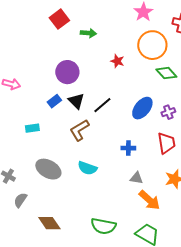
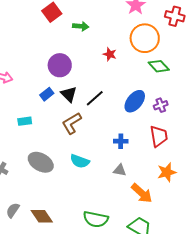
gray triangle: (136, 178) -> (120, 170), moved
gray semicircle: (20, 200) -> (13, 210), moved

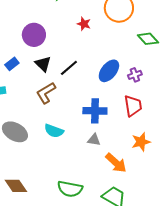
green diamond: (159, 66) -> (148, 39), moved
blue rectangle: (47, 94) -> (12, 64), moved
blue cross: (121, 141) -> (95, 111), size x1.6

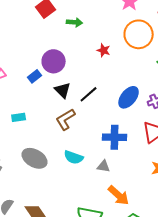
blue rectangle: (12, 64) -> (35, 76), moved
gray triangle: (94, 140) -> (104, 166), moved
orange arrow: (116, 163) -> (119, 195), moved

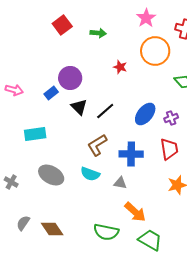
green arrow: (75, 22) -> (98, 33), moved
cyan rectangle: (19, 117) -> (35, 134), size x1.5
brown L-shape: (66, 119) -> (97, 145), moved

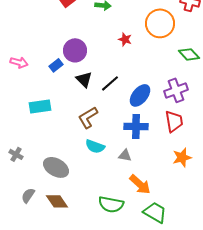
blue ellipse: (145, 114) -> (140, 95), moved
purple cross: (171, 118) -> (176, 90), size x1.6
brown L-shape: (97, 145) -> (88, 117), moved
gray ellipse: (51, 175) -> (56, 167), moved

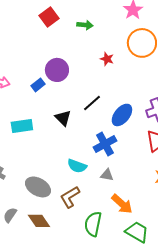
black triangle: (84, 79) -> (63, 118), moved
brown L-shape: (88, 117) -> (70, 197), moved
blue cross: (136, 126) -> (105, 144), moved, turned -30
green semicircle: (111, 204) -> (93, 224), turned 90

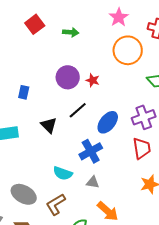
red star: (107, 59) -> (93, 80), moved
purple circle: (57, 70) -> (68, 77), moved
blue rectangle: (38, 85) -> (24, 92), turned -40

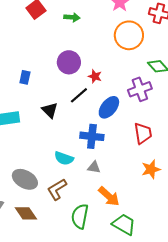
red star: (93, 80) -> (95, 76), moved
purple cross: (144, 117) -> (140, 89), moved
blue cross: (91, 151) -> (92, 136), turned 35

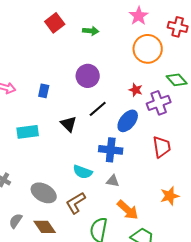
red star: (95, 76) -> (136, 90), moved
orange star: (151, 169) -> (170, 196), moved

